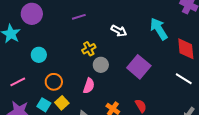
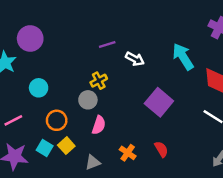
purple line: (79, 17) -> (107, 45), moved
gray circle: (101, 65) -> (88, 100), moved

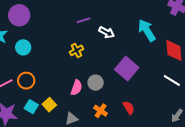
cyan circle: (39, 88) -> (23, 47), moved
gray circle: (88, 100) -> (96, 83), moved
orange circle: (57, 120) -> (26, 81), moved

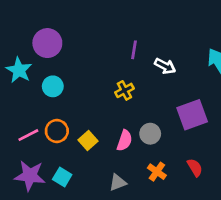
purple line: (83, 20) -> (134, 50), turned -64
purple square: (127, 69) -> (192, 115), turned 30
yellow square: (49, 105) -> (88, 140), moved
cyan square: (31, 107) -> (62, 177), moved

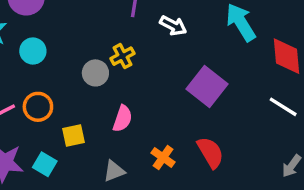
purple square: (192, 115) -> (207, 86), turned -32
gray circle: (150, 134) -> (95, 73), moved
yellow square: (88, 140) -> (73, 136), moved, turned 30
red semicircle: (195, 168) -> (210, 152), size x1.4

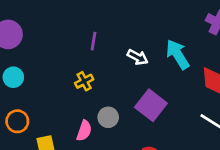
white arrow: (173, 26) -> (138, 57), moved
gray circle: (95, 73) -> (108, 117), moved

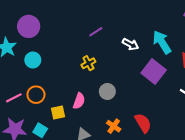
purple line: (93, 41) -> (96, 32), turned 48
purple square: (151, 105) -> (154, 72), moved
pink semicircle: (84, 131) -> (79, 101), moved

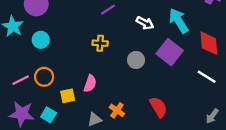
yellow cross: (88, 63) -> (100, 43), turned 32
gray circle: (107, 91) -> (136, 60), moved
orange cross: (114, 126) -> (117, 110), moved

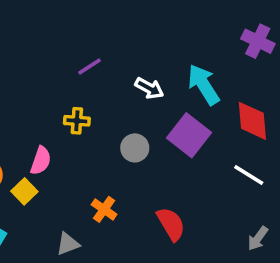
pink semicircle: (90, 84) -> (41, 161), moved
yellow square: (68, 96) -> (24, 191), moved, turned -32
orange cross: (117, 110) -> (104, 209), moved

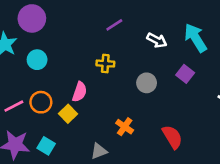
purple square: (189, 135) -> (185, 74), size x0.6

